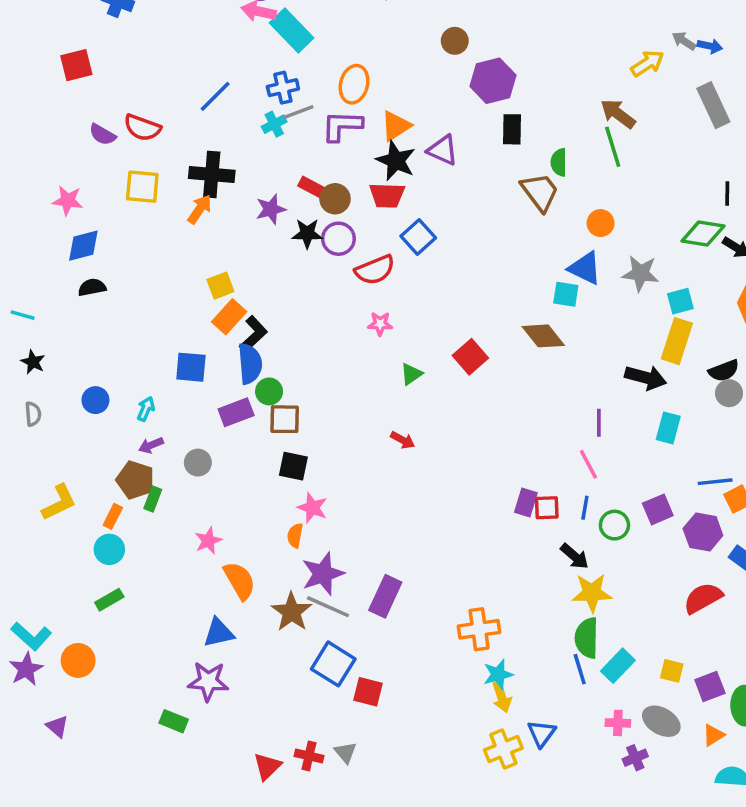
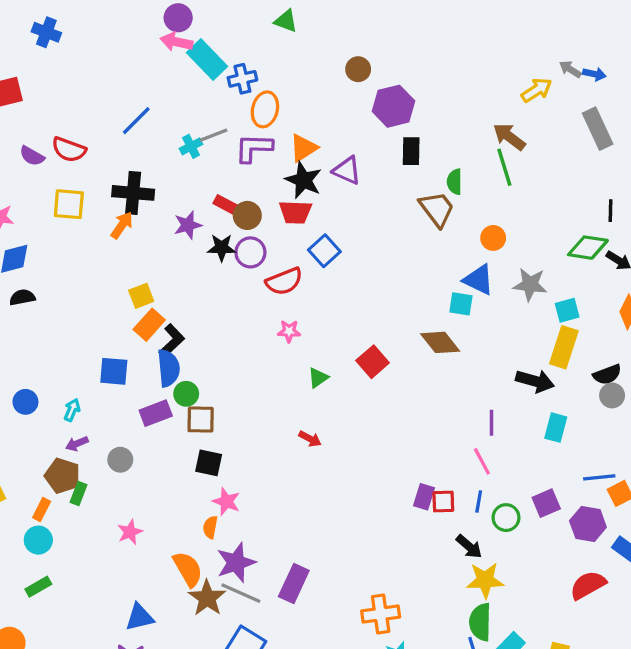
blue cross: (283, 88) -> (242, 79), moved
orange semicircle: (240, 581) -> (188, 569), moved

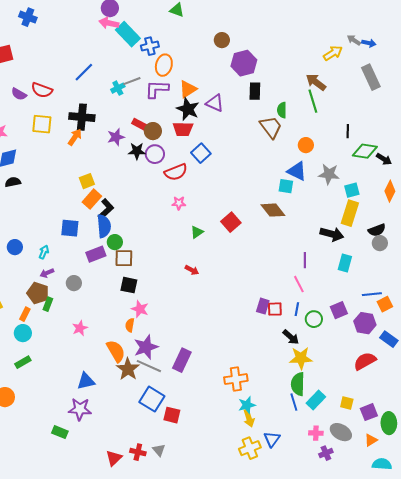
black line: (610, 211) -> (348, 131), moved

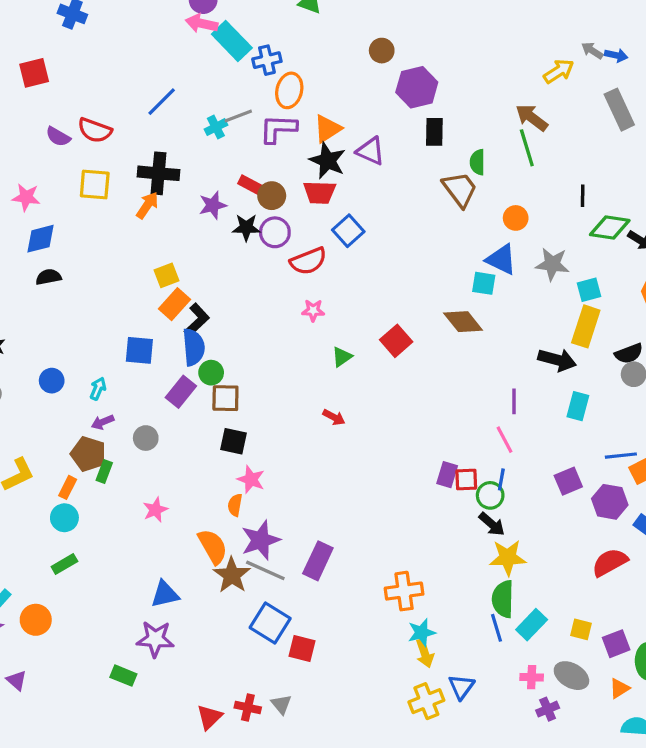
purple rectangle: (96, 254) -> (181, 392), turned -30
green circle: (314, 319) -> (490, 495), moved

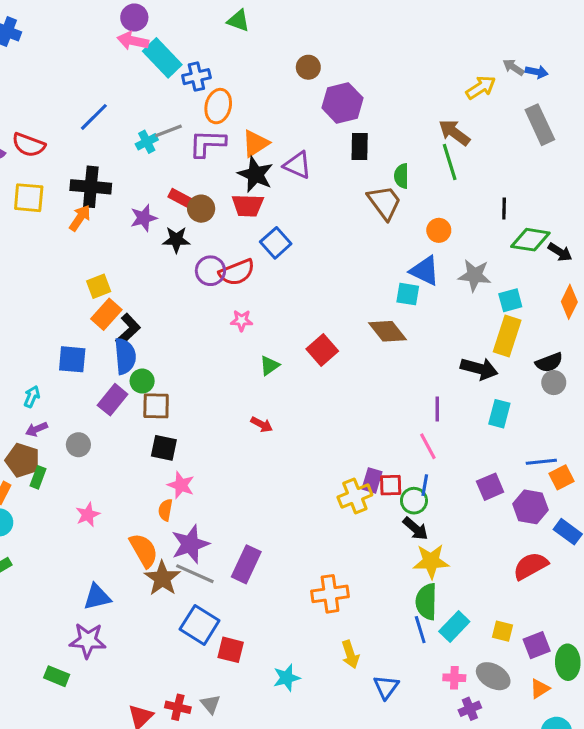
purple circle: (275, 232) -> (210, 271), moved
cyan star: (422, 633) -> (287, 678), moved
yellow cross: (426, 701) -> (355, 496), moved

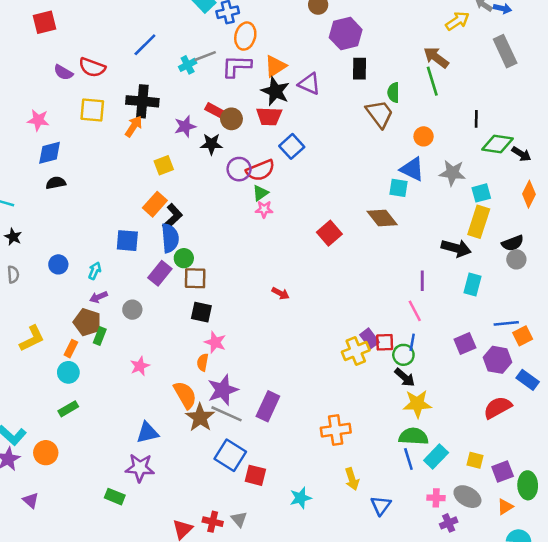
yellow square: (99, 286) -> (164, 165), moved
green triangle: (269, 365) -> (260, 193), moved
purple rectangle: (372, 480) -> (370, 338), turned -54
green semicircle: (426, 602) -> (413, 436), turned 92

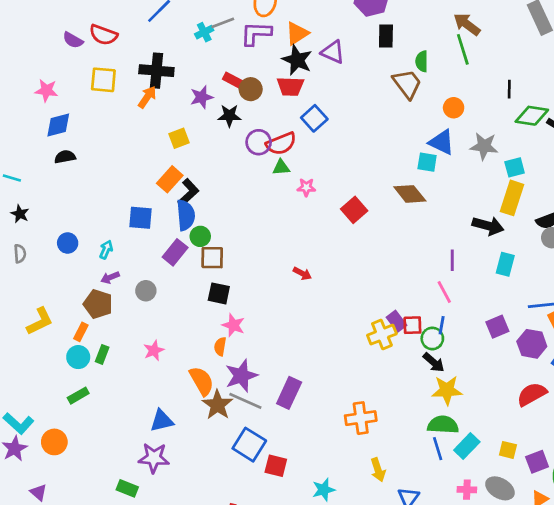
green triangle: (260, 193) -> (281, 167), turned 30
pink star: (264, 209) -> (306, 187), moved
green rectangle: (100, 336) -> (102, 354), moved

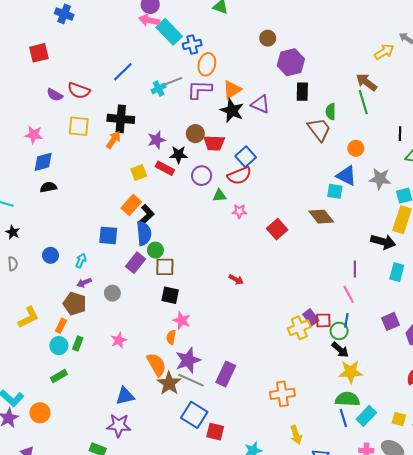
red rectangle: (235, 81) -> (165, 168), moved
red trapezoid: (290, 87) -> (214, 143), moved
red semicircle: (281, 144) -> (239, 176), moved

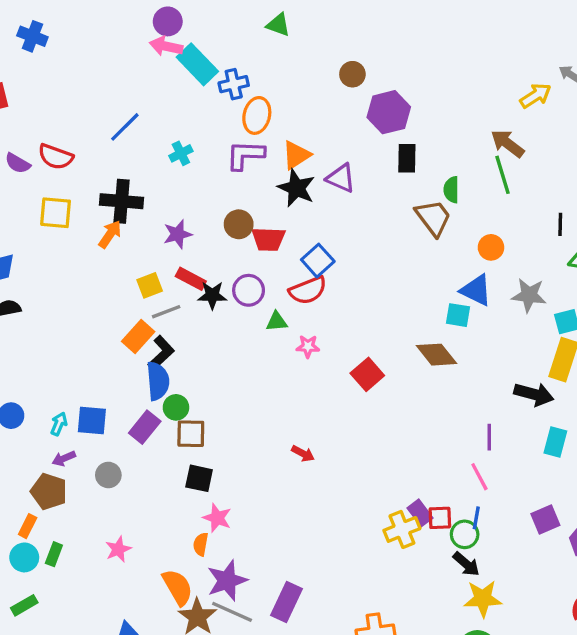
gray line: (173, 81) -> (166, 312), moved
black star: (179, 155) -> (212, 295), moved
blue square: (108, 235) -> (92, 421), moved

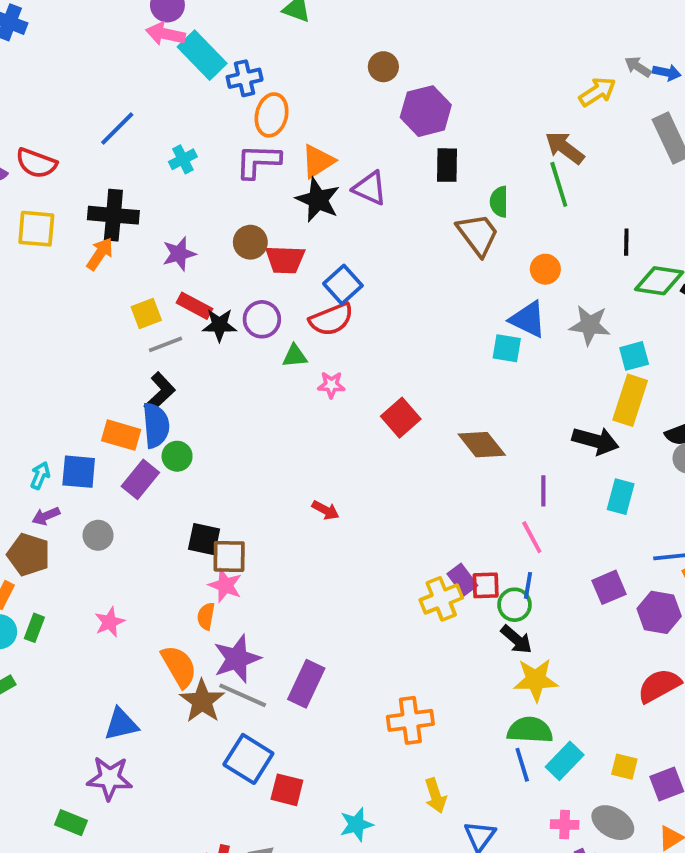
orange rectangle: (138, 336) -> (121, 435), moved, turned 64
brown diamond: (437, 355) -> (482, 445), moved
brown square: (191, 434) -> (229, 556), moved

